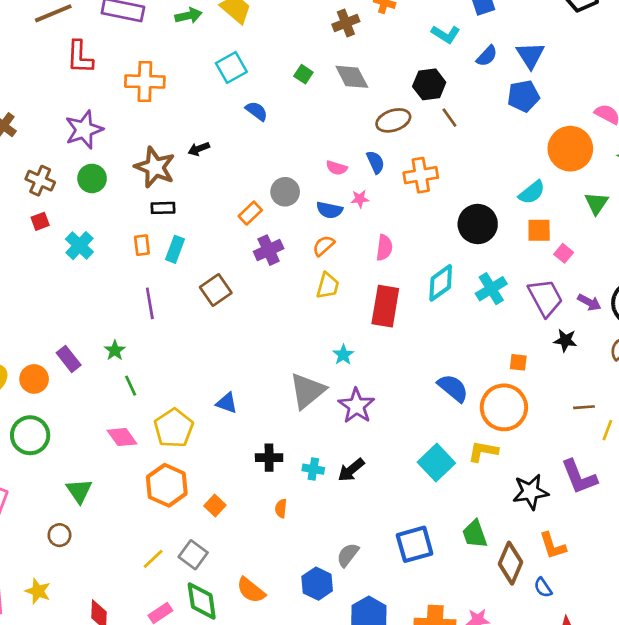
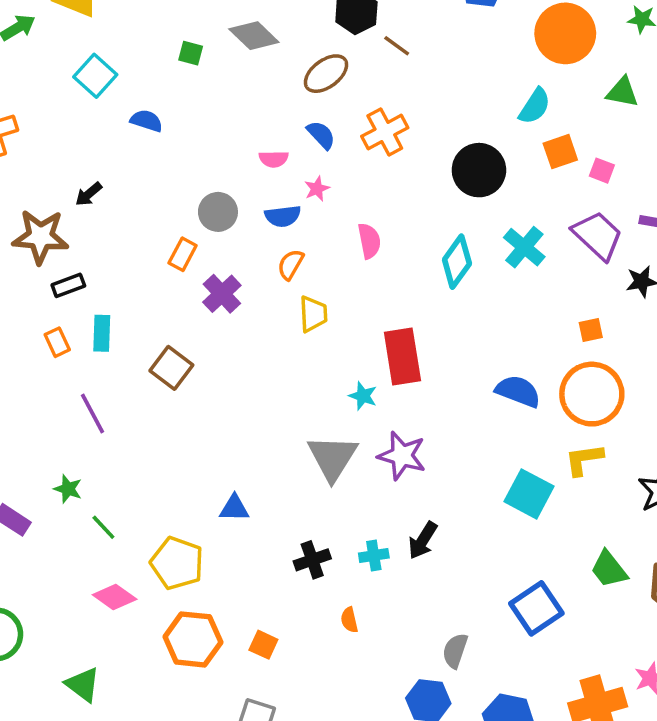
green triangle: (596, 203) -> (622, 92), turned -35
red rectangle: (385, 306) -> (402, 357), moved

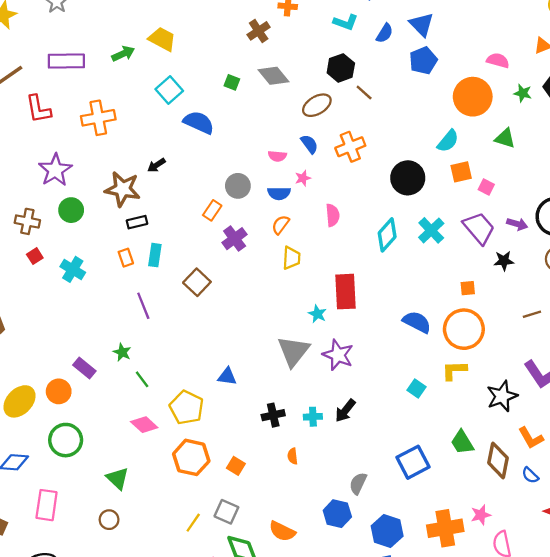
blue semicircle: (146, 121) -> (199, 122), size x1.5
cyan square: (529, 494) -> (417, 389), size x0.6

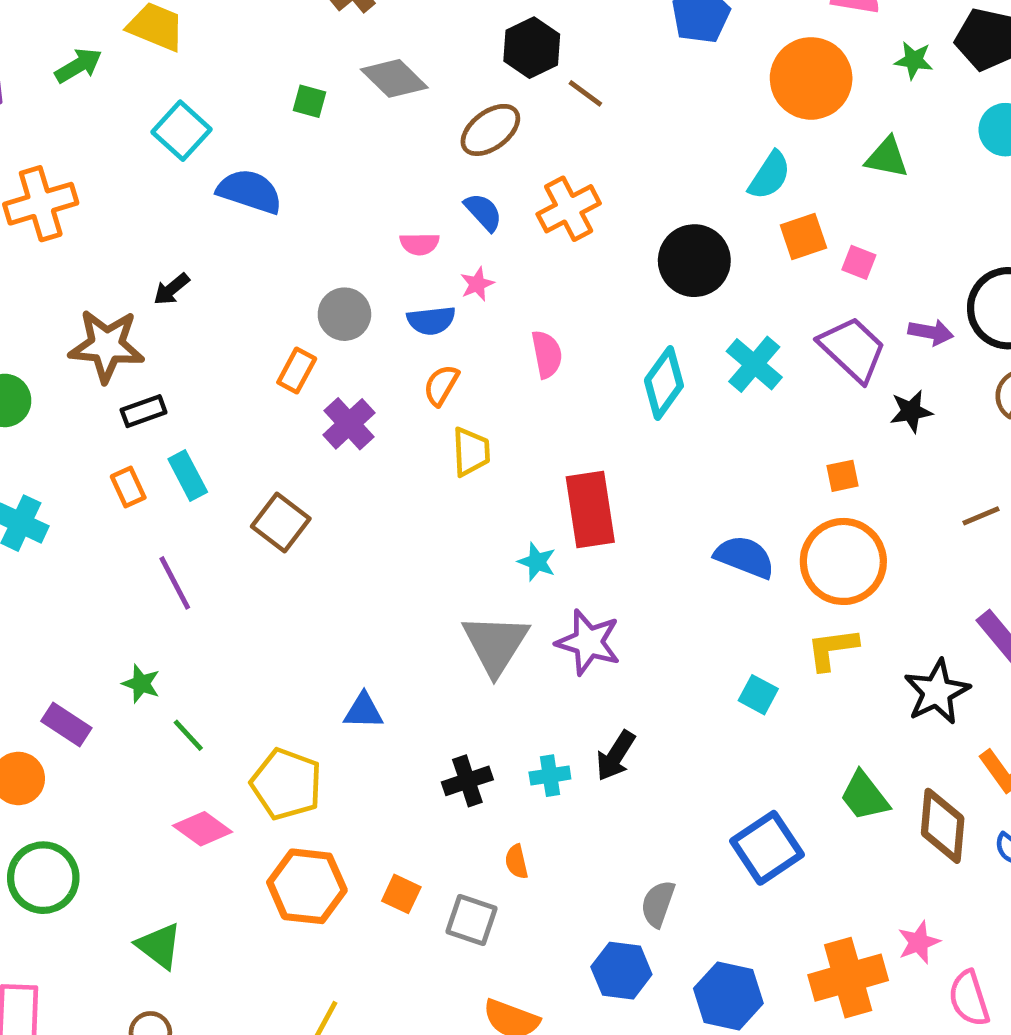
cyan rectangle: (155, 255) -> (188, 475), turned -30
gray square: (226, 512) -> (472, 920), moved

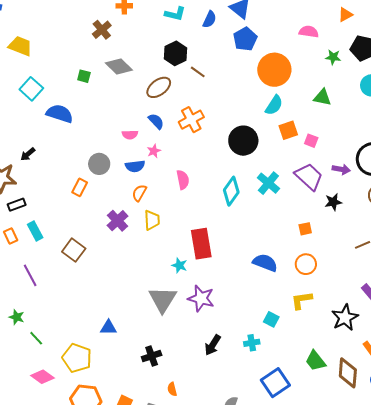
orange circle: (811, 78) -> (274, 70), moved
purple cross: (349, 424) -> (118, 221), moved
orange circle: (843, 561) -> (306, 264), size x0.6
cyan cross: (550, 776) -> (252, 343), moved

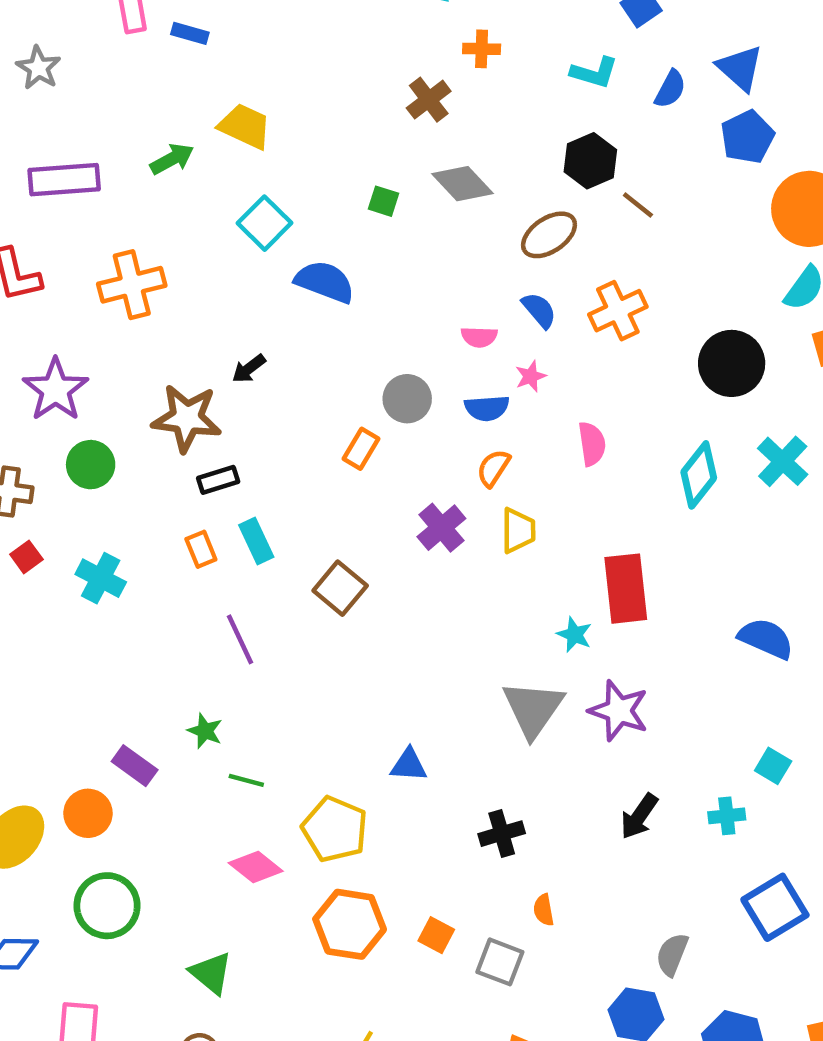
green line: (36, 338) -> (246, 780), turned -35

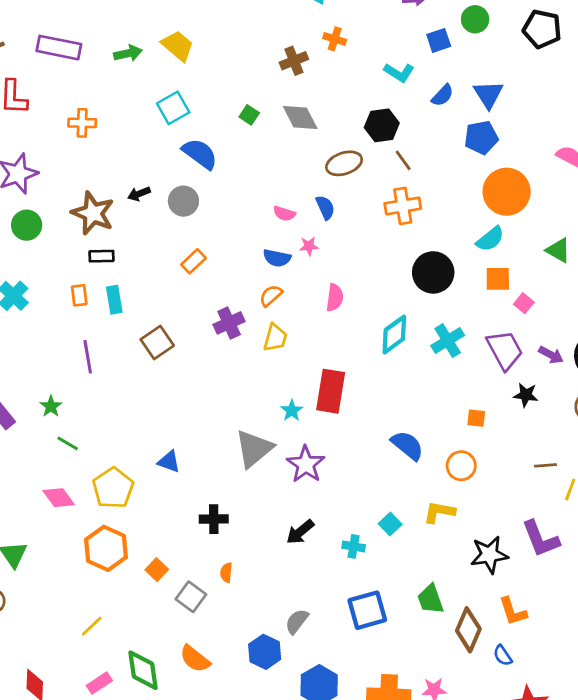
orange cross: (132, 285) -> (82, 123), size x0.7
orange cross: (618, 311) -> (403, 206), moved
gray circle: (407, 399) -> (183, 201), moved

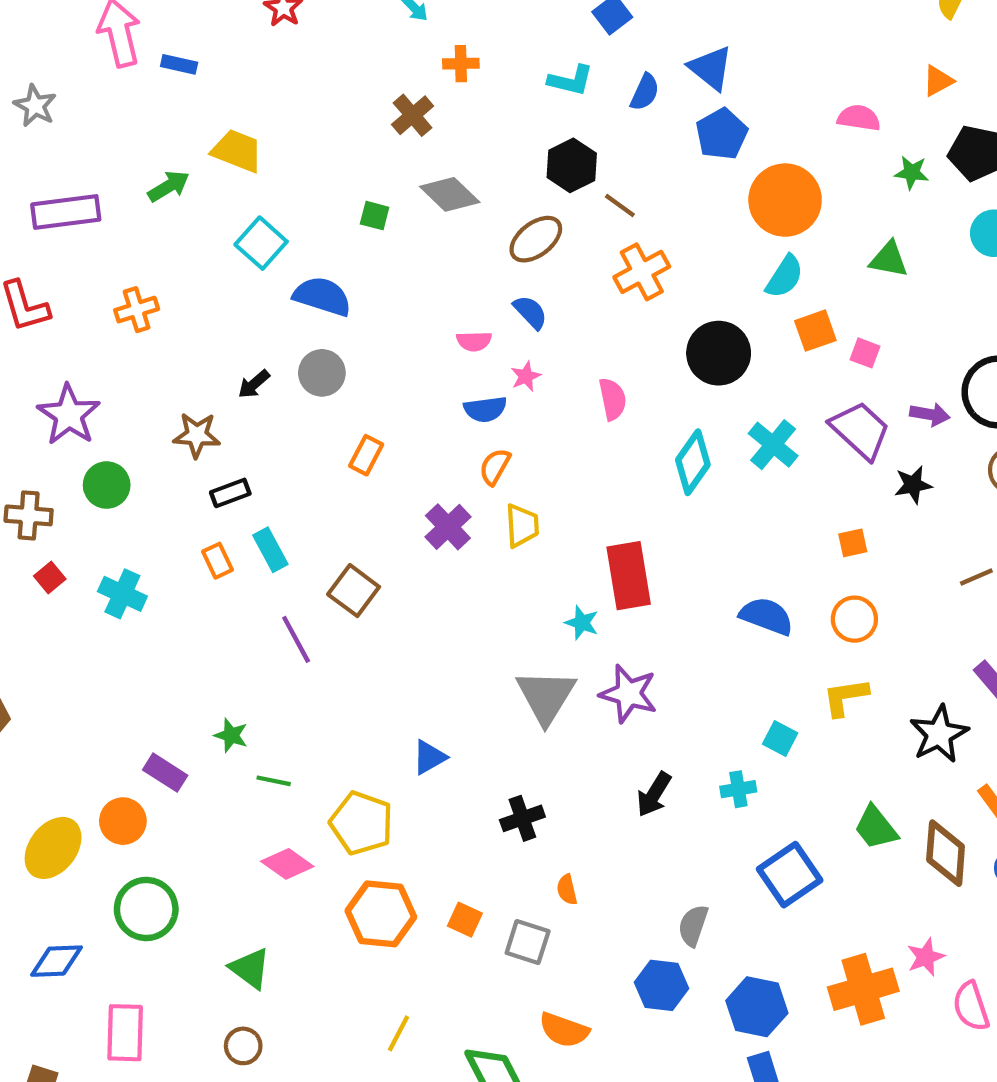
brown star: (93, 213) -> (197, 435), size x0.7
pink semicircle: (335, 298) -> (613, 399), moved
purple line: (88, 357) -> (296, 639), moved
blue triangle: (169, 462) -> (429, 757), turned -30

